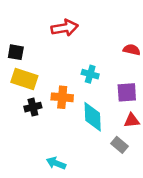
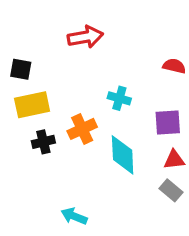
yellow rectangle: (24, 79) -> (32, 105), turned -30
orange cross: (62, 97) -> (82, 129), turned -30
gray rectangle: (119, 145) -> (171, 190), moved

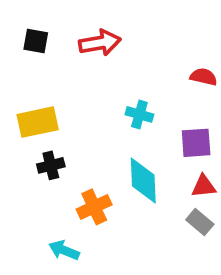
black square: (21, 69) -> (36, 41), moved
orange cross: (82, 129) -> (94, 207), moved
cyan arrow: (74, 216) -> (64, 250), moved

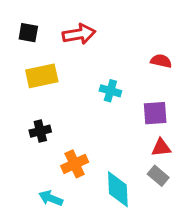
yellow rectangle: (38, 122) -> (42, 76), moved
cyan diamond: (143, 181) -> (118, 189), moved

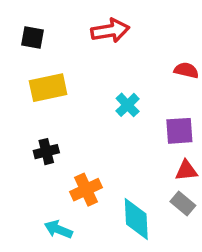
red arrow: (79, 34) -> (110, 31), moved
cyan cross: (110, 91) -> (128, 105), turned 30

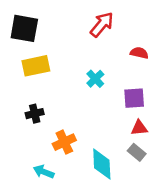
red arrow: (110, 31) -> (102, 25), moved, turned -40
black square: (32, 38) -> (24, 28), size x1.6

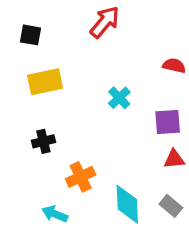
red arrow: (102, 25) -> (105, 22), moved
black square: (24, 28) -> (31, 35), size x0.6
gray rectangle: (137, 152) -> (171, 206), moved

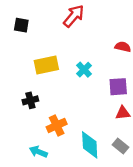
yellow rectangle: (45, 82) -> (46, 65), moved

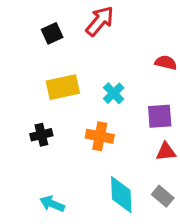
black square: (21, 25) -> (52, 33), moved, turned -35
orange cross: (57, 125) -> (100, 136), moved, turned 36

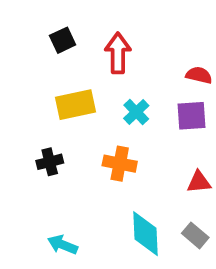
red arrow: (100, 21) -> (118, 53), moved, turned -40
purple square: (160, 116) -> (192, 116), moved

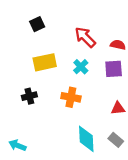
red arrow: (118, 53) -> (85, 37), moved, turned -45
cyan arrow: (63, 245) -> (17, 145), moved

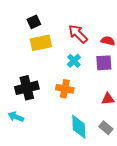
yellow rectangle: (45, 62) -> (41, 43), moved
black cross: (29, 96) -> (27, 88), size x1.6
cyan arrow: (17, 145) -> (16, 117), moved

